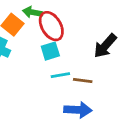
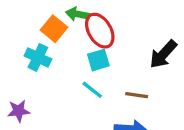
cyan line: (60, 75) -> (92, 90), moved, turned 48

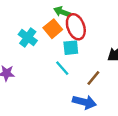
orange square: (54, 29) -> (53, 29), moved
brown line: (137, 95) -> (93, 78), turned -70

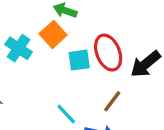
red ellipse: (76, 27) -> (108, 53), moved
cyan line: (62, 68) -> (66, 114), moved

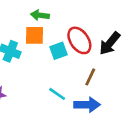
orange square: (53, 34) -> (34, 35), turned -36

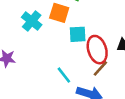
red ellipse: (79, 40) -> (97, 50), moved

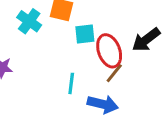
cyan line: (64, 75) -> (71, 83), turned 48

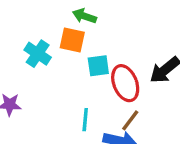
brown line: (114, 73) -> (130, 120), moved

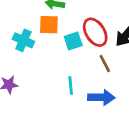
red ellipse: (125, 83) -> (95, 32), moved
brown line: (130, 120) -> (105, 64), moved, turned -54

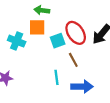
brown line: (105, 64) -> (73, 60), moved

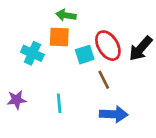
cyan line: (56, 77) -> (59, 103), moved

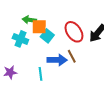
green arrow: (66, 15) -> (29, 20), moved
cyan square: (85, 55) -> (47, 36), moved, turned -32
blue arrow: (114, 114) -> (57, 60), moved

